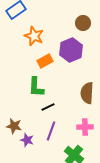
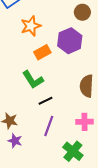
orange star: (34, 36) -> (31, 26), turned 30
green L-shape: (36, 87) -> (33, 80), turned -35
purple star: (27, 140) -> (15, 141), moved

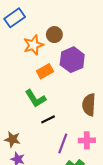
brown circle: (82, 12) -> (54, 35), moved
purple line: (49, 126) -> (63, 143), moved

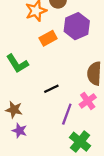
green L-shape: (36, 98) -> (17, 64), moved
pink cross: (87, 140) -> (88, 101), moved, turned -35

